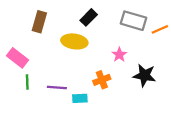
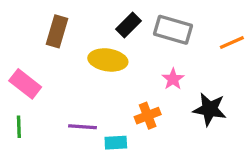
gray rectangle: (134, 21) -> (173, 30), moved
green line: (27, 82) -> (19, 127), moved

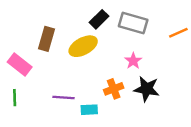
brown rectangle: (57, 31) -> (46, 39), moved
yellow ellipse: (108, 60) -> (83, 46), turned -36
black star: (210, 109) -> (147, 89), moved

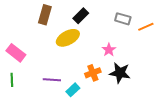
gray rectangle: (133, 23) -> (123, 19), moved, size x0.7
brown rectangle: (46, 39) -> (45, 15), moved
cyan rectangle: (89, 110) -> (73, 90), turned -40

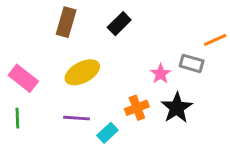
gray rectangle: (123, 19) -> (192, 63), moved
yellow ellipse: (68, 38) -> (82, 72), moved
black star: (120, 73) -> (177, 108), turned 30

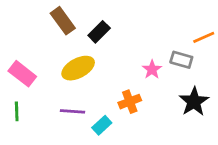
brown rectangle: (66, 22) -> (63, 21), turned -52
black rectangle: (119, 24) -> (99, 32), moved
black star: (177, 108) -> (194, 102), moved

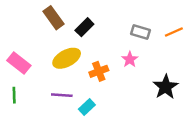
gray rectangle: (181, 60) -> (141, 32), moved
orange cross: (130, 102) -> (99, 71), moved

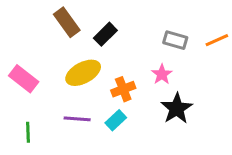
black star: (166, 87) -> (177, 108), moved
green line: (14, 95) -> (28, 132), moved
cyan rectangle: (87, 107) -> (116, 120), moved

